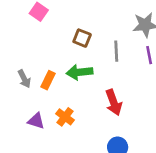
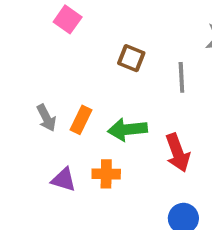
green arrow: (79, 72) -> (127, 129), moved
orange cross: (65, 117) -> (106, 174), turned -36

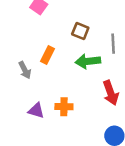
orange rectangle: (81, 120) -> (48, 55), moved
green arrow: (127, 129) -> (88, 61), moved

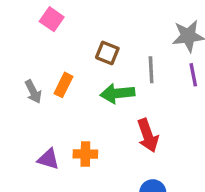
gray arrow: (25, 70) -> (33, 92), moved

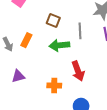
orange cross: (85, 154) -> (54, 85), moved
purple triangle: (48, 159) -> (18, 76), moved, turned -32

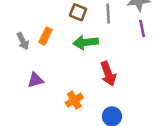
gray line: (80, 31) -> (108, 13), moved
orange cross: (54, 85) -> (74, 100), moved, turned -32

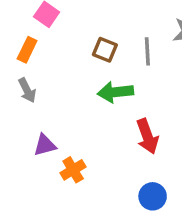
orange rectangle: (45, 36) -> (27, 50), moved
orange cross: (74, 100) -> (73, 170), moved

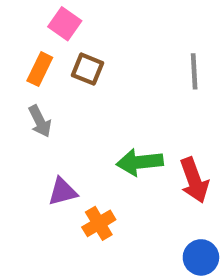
brown square: (105, 50) -> (87, 69), moved
green arrow: (115, 92) -> (140, 162), moved

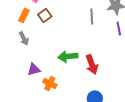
brown square: (87, 69) -> (45, 15), turned 32
orange cross: (99, 223) -> (50, 83), turned -32

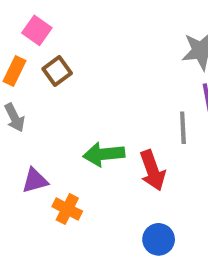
gray line: (92, 16) -> (183, 128), moved

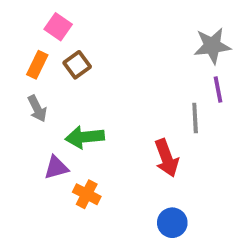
green arrow: (104, 154) -> (85, 137), moved

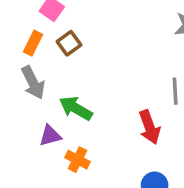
gray arrow: (37, 109) -> (33, 83), size x1.4
green arrow: (85, 137) -> (76, 108), turned 36

